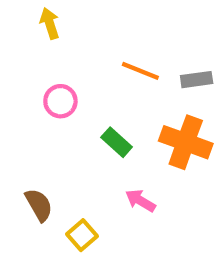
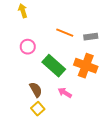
green rectangle: (117, 142) -> (54, 66), size x1.6
brown semicircle: (39, 205) -> (36, 90), moved

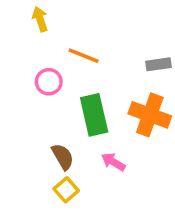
orange line: (65, 33) -> (84, 56), moved
green rectangle: (54, 66) -> (94, 115), turned 35

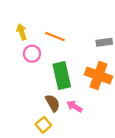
yellow arrow: (40, 19) -> (22, 32), moved
brown semicircle: (63, 157) -> (53, 103), moved

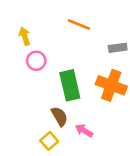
orange line: (55, 36) -> (79, 25), moved
pink arrow: (74, 106) -> (84, 131), moved

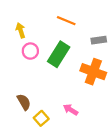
green rectangle: (70, 85) -> (59, 54), moved, turned 45
brown semicircle: (60, 116) -> (24, 102), moved

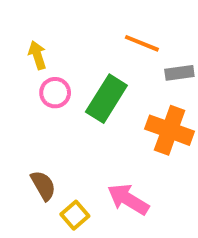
orange line: (66, 21) -> (142, 43), moved
pink arrow: (71, 110) -> (128, 199), size x1.5

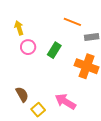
green rectangle: (106, 99) -> (54, 50), size x0.7

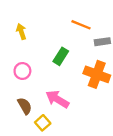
pink circle: (28, 47) -> (22, 71), moved
pink arrow: (65, 101) -> (57, 99), moved

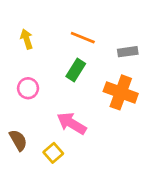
orange line: (81, 25) -> (83, 38), moved
brown semicircle: (25, 106) -> (18, 140), moved

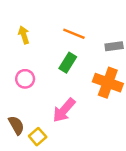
pink arrow: (72, 123) -> (64, 110), turned -80
yellow square: (53, 153) -> (38, 137), moved

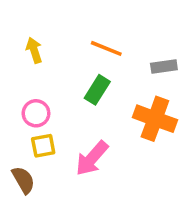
yellow square: (38, 137) -> (43, 146), moved, turned 30

